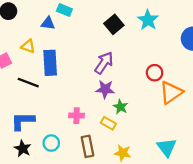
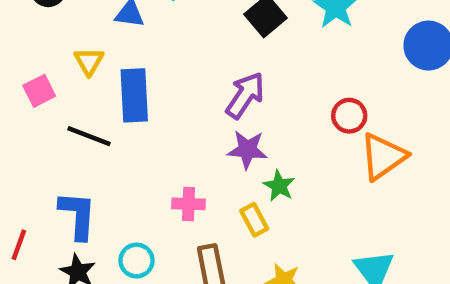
yellow triangle: (28, 46) -> (89, 61), turned 40
blue L-shape: (23, 121) -> (78, 215), turned 95
yellow rectangle: (108, 123) -> (254, 220), turned 32

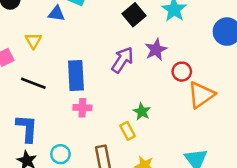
blue rectangle: (134, 95) -> (76, 75), moved
purple star: (247, 150) -> (156, 50), moved, turned -30
pink cross: (189, 204) -> (82, 108), moved

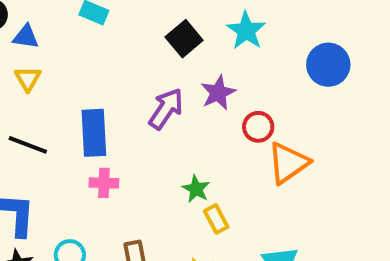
blue triangle: (57, 13) -> (26, 37), moved
yellow rectangle: (128, 131) -> (216, 219), moved

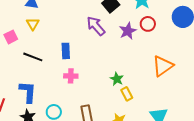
purple arrow: (166, 109) -> (96, 26), moved, turned -75
red circle: (258, 127) -> (148, 24), moved
blue rectangle: (94, 133) -> (66, 51), size x0.7

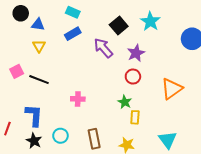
red circle: (148, 24) -> (133, 77), moved
pink square: (11, 37) -> (17, 71), moved
blue rectangle: (66, 51) -> (73, 34), moved, turned 63
yellow rectangle: (127, 94) -> (135, 117), turned 32

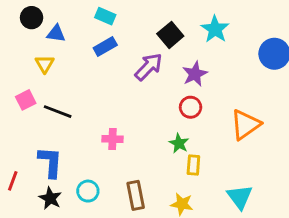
yellow triangle: (39, 46) -> (45, 64), moved
purple arrow: (103, 48) -> (149, 67), turned 85

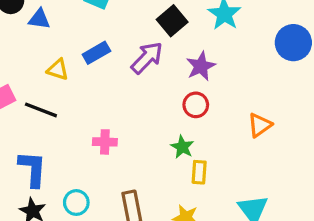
blue rectangle: (105, 46) -> (96, 53), moved
yellow triangle: (45, 64) -> (58, 70), moved, turned -42
orange triangle: (245, 125) -> (260, 125), size x0.7

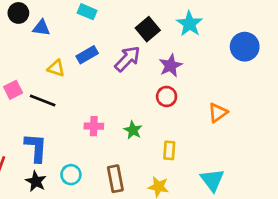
green star: (182, 147) -> (133, 130), moved

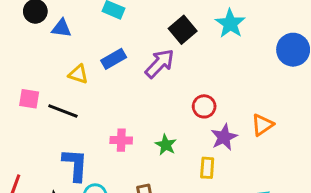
purple star: (171, 66) -> (224, 137), moved
pink square: (13, 90) -> (29, 99), turned 36
blue L-shape: (36, 148) -> (75, 165), moved

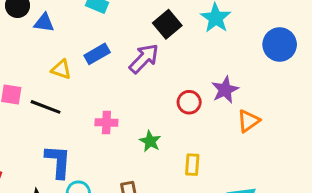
purple star: (224, 137) -> (225, 90), moved
pink cross: (121, 140) -> (106, 123), moved

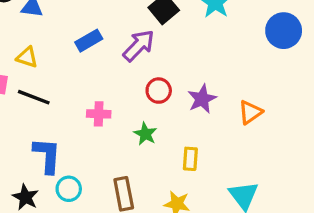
yellow triangle: (61, 69) -> (27, 57), moved
purple star: (225, 90) -> (202, 99), moved
red circle: (189, 102) -> (159, 91), moved

